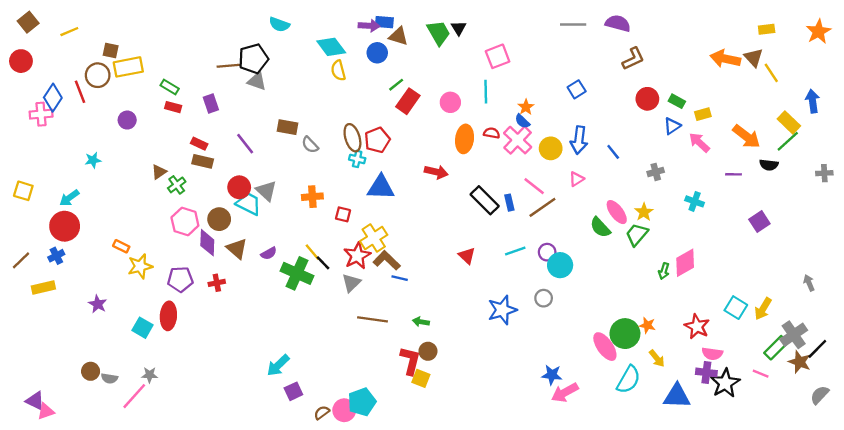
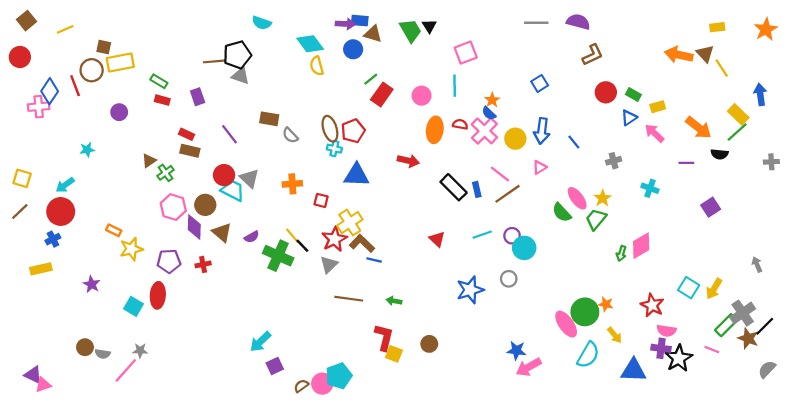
brown line: (21, 260) -> (20, 211), moved
brown circle: (428, 351) -> (429, 344), moved

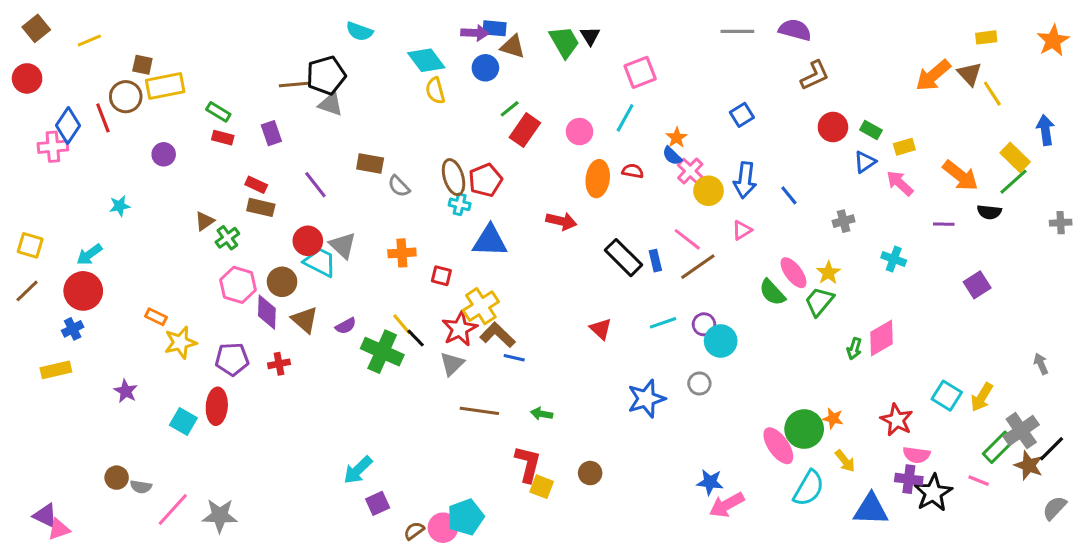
orange arrow: (679, 55) -> (933, 75), turned -52
cyan line: (455, 86) -> (625, 118), turned 30
pink cross: (484, 131) -> (690, 171), moved, size x0.7
gray star: (140, 351) -> (220, 516), moved, size x1.6

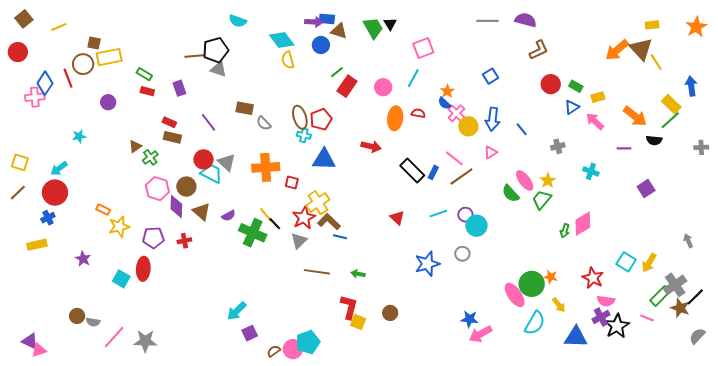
brown triangle: (970, 74) -> (641, 49), size x1.4
orange cross: (402, 253) -> (266, 167), size x1.5
blue rectangle: (655, 261) -> (433, 172), turned 40
purple cross: (909, 479) -> (601, 317), turned -36

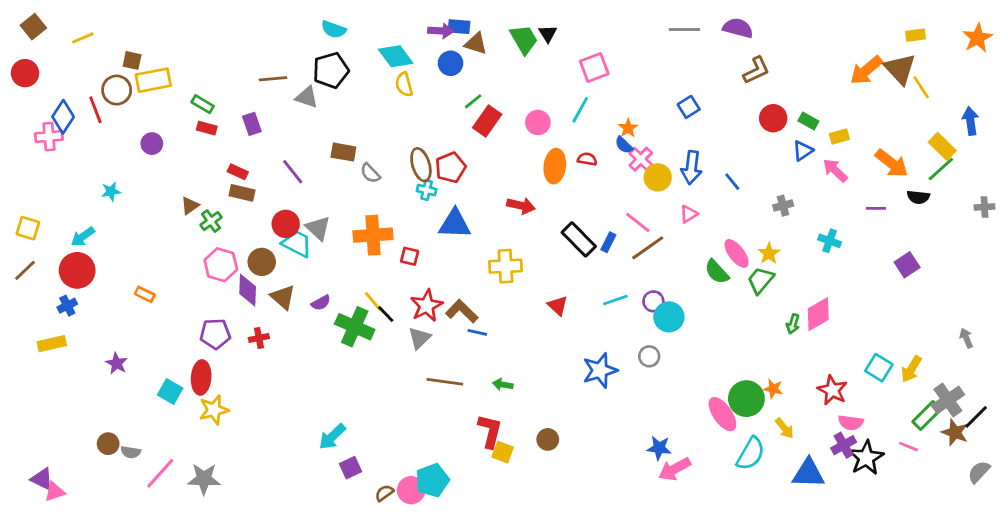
black pentagon: (216, 50) -> (331, 70), moved
yellow cross: (318, 203) -> (505, 266), moved, turned 30
yellow star: (119, 227) -> (214, 410), moved

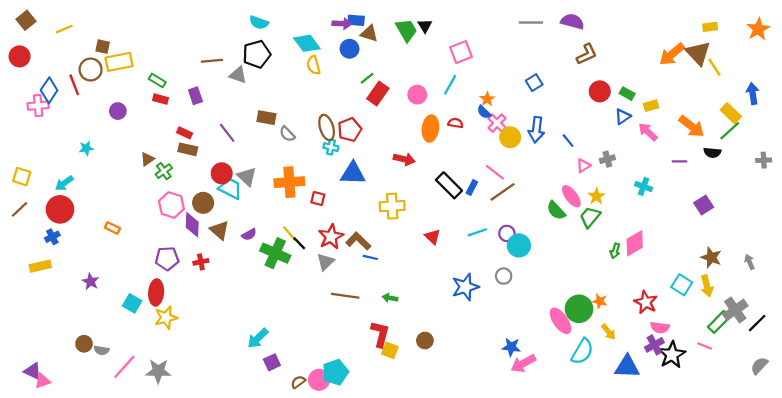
pink triangle: (689, 214) -> (583, 166), moved
yellow arrow: (911, 369) -> (707, 286), turned -45
brown star: (955, 432) -> (711, 257), moved

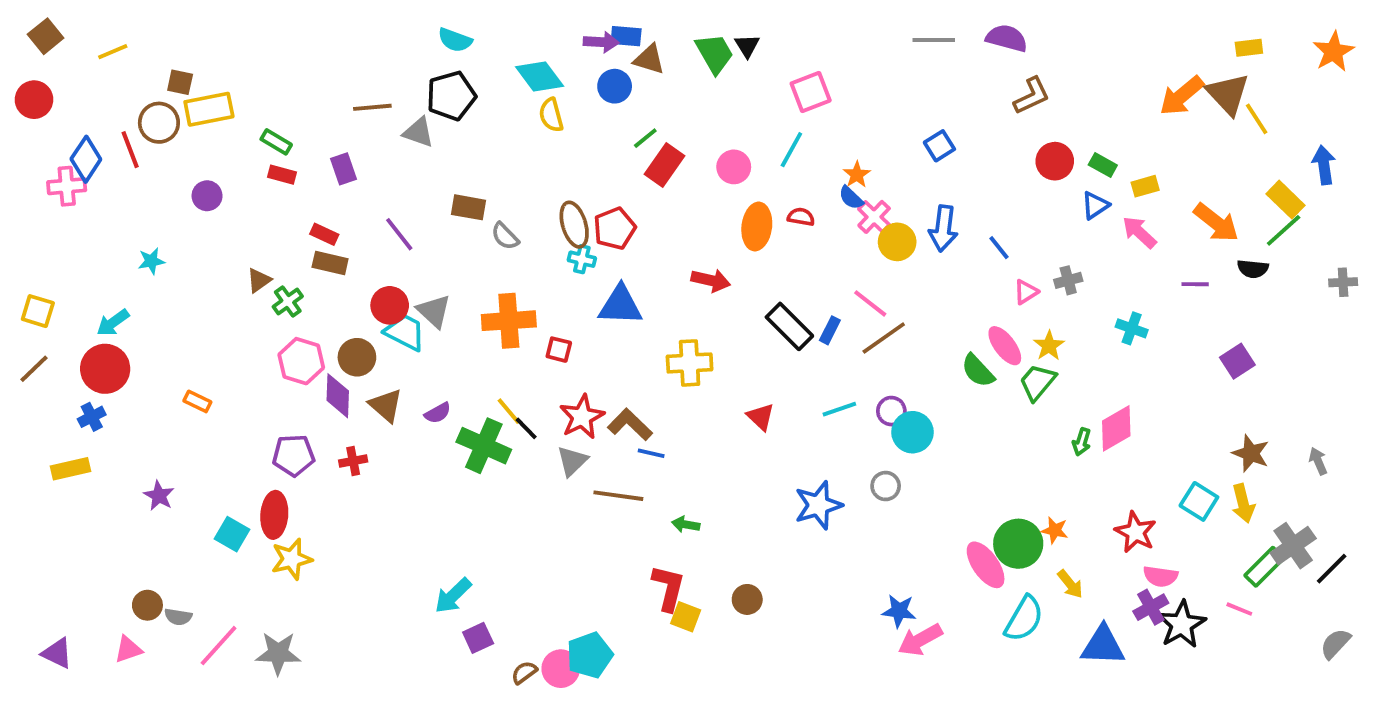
brown line: (345, 296) -> (618, 496), moved
pink triangle: (42, 381) -> (128, 649), moved

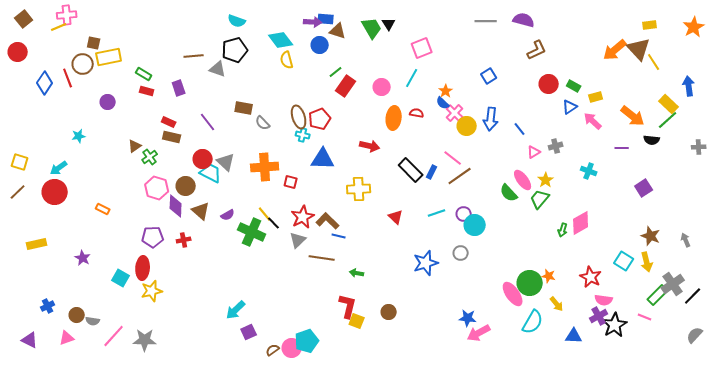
pink cross: (67, 186) -> (67, 15), moved
blue cross: (92, 417) -> (48, 306), moved
blue triangle: (1103, 646) -> (574, 336), size x0.7

